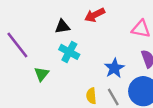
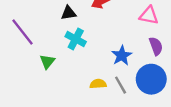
yellow semicircle: (91, 96) -> (98, 84), turned 91

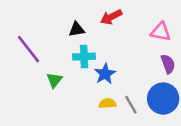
cyan cross: (76, 39) -> (84, 57), turned -30
blue star: (122, 56) -> (105, 74), moved

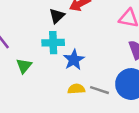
black triangle: (77, 29) -> (57, 16), moved, turned -35
gray line: (131, 105) -> (99, 90), turned -42

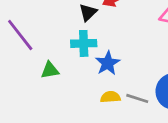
green triangle: (24, 66) -> (50, 70), turned 42

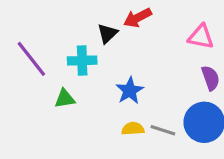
cyan cross: (84, 43) -> (82, 61), moved

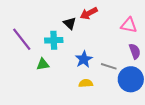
black triangle: (107, 34) -> (70, 23), turned -32
gray line: (163, 130) -> (109, 66), moved

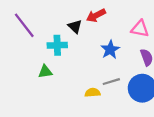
purple line: (22, 39) -> (24, 25), moved
blue star: (84, 59) -> (110, 50), moved
gray line: (109, 66) -> (111, 82), moved, turned -35

